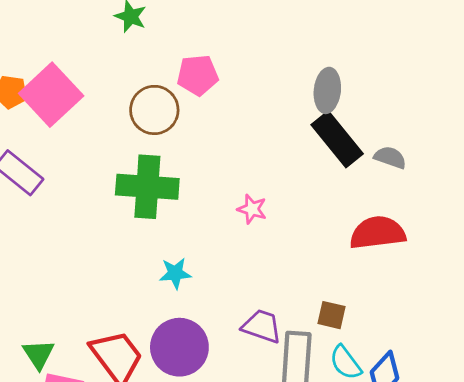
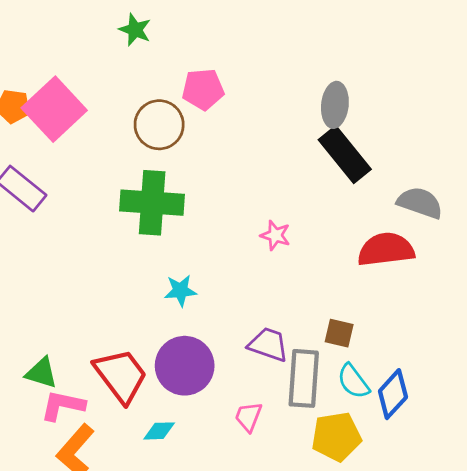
gray semicircle: (390, 157) -> (420, 203), moved, size x1.4
pink star: (252, 209) -> (275, 235), moved
green triangle: (39, 354) -> (41, 373), turned -40

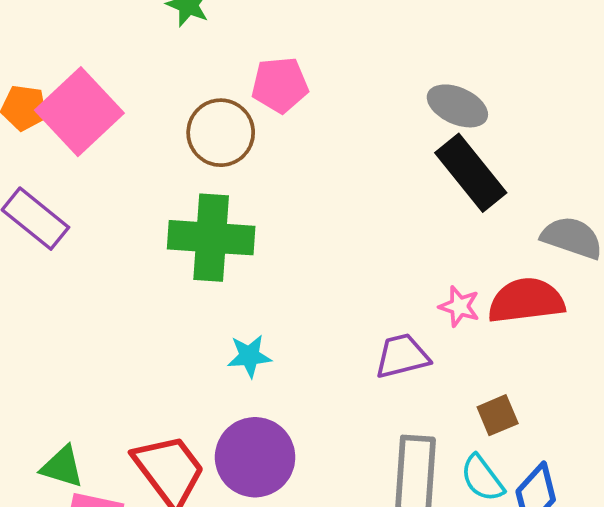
gray ellipse: (335, 105) -> (457, 106), turned -72
pink star: (275, 235) -> (459, 306), moved
brown square: (339, 333) -> (498, 415), moved, turned -36
purple trapezoid: (268, 344) -> (402, 356), moved, turned -33

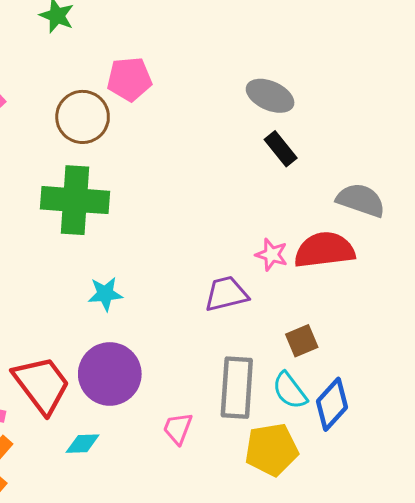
black rectangle: (471, 173) -> (281, 149), size x0.6

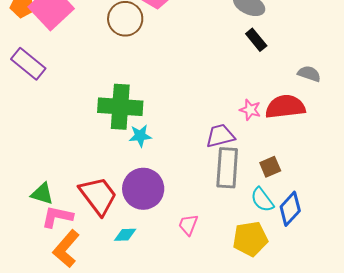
green cross: (75, 200) -> (120, 107), moved
gray semicircle: (361, 200) -> (309, 74), size x0.7
gray rectangle: (237, 388) -> (227, 168), moved

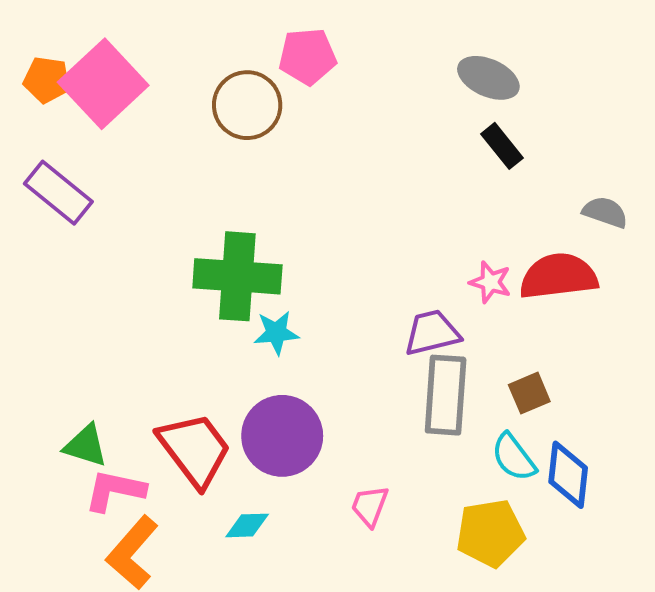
blue diamond: (290, 209) -> (568, 475), turned -36

